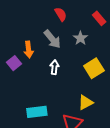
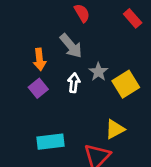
gray star: (80, 38) -> (98, 72), moved
purple square: (14, 63) -> (38, 88), moved

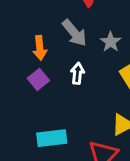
gray star: (98, 72) -> (111, 42), moved

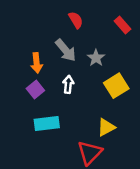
cyan rectangle: (52, 138) -> (47, 124), moved

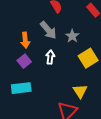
cyan rectangle: (47, 124) -> (21, 88), moved
yellow triangle: (106, 127) -> (80, 91), turned -35

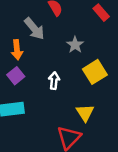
gray arrow: (48, 30) -> (34, 29), moved
white arrow: (50, 57) -> (54, 81), moved

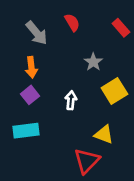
gray arrow: (34, 29) -> (37, 33), moved
yellow triangle: (85, 113) -> (104, 135), turned -36

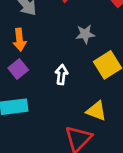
gray star: (93, 62) -> (85, 34), turned 30

